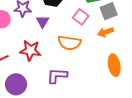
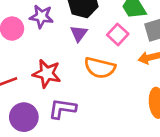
purple triangle: (43, 22) -> (79, 33), moved
purple L-shape: (57, 76) -> (62, 109), moved

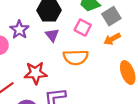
purple star: (41, 17) -> (19, 30), turned -30

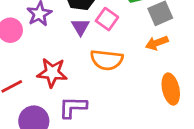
pink square: (83, 28) -> (107, 19), moved

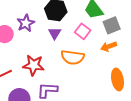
pink square: (107, 19) -> (83, 31), moved

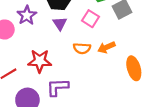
orange arrow: (109, 46) -> (106, 47), moved
orange semicircle: (73, 57) -> (82, 48), size x0.7

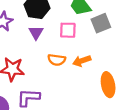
pink square: (91, 19) -> (68, 30), turned -35

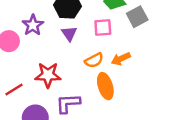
orange semicircle: (57, 60) -> (94, 60), turned -30
orange ellipse: (108, 85) -> (105, 86), moved

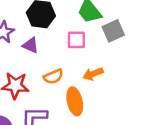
purple triangle: (69, 34) -> (31, 45), moved, turned -35
orange semicircle: (94, 60) -> (53, 77), moved

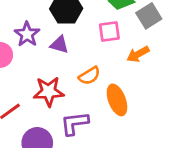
orange arrow: (93, 74) -> (138, 54), moved

